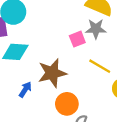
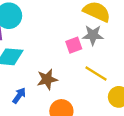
brown star: (52, 73) -> (47, 79), size x0.7

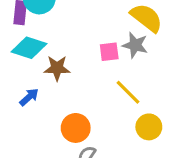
brown star: (47, 79) -> (57, 68), moved

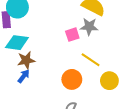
brown star: (57, 68) -> (26, 60), moved
orange circle: (76, 128) -> (72, 79), moved

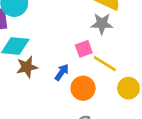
pink square: (72, 35) -> (84, 49), moved
blue arrow: (24, 76) -> (62, 72), moved

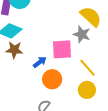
pink square: (84, 49) -> (62, 49), size x1.5
yellow line: (105, 64) -> (87, 68), moved

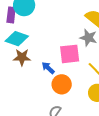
blue arrow: (40, 62) -> (48, 68), turned -96

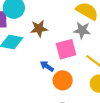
brown star: (22, 57) -> (39, 29), moved

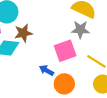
brown star: (39, 29) -> (23, 33), moved

